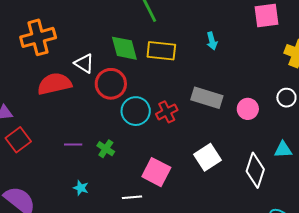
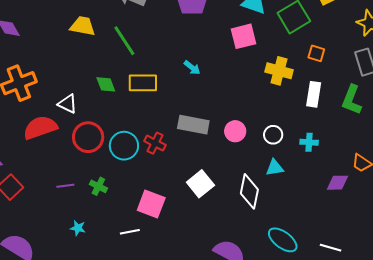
cyan arrow: (212, 41) -> (192, 68), turned -30
green diamond: (124, 48) -> (106, 84), size x0.7
red circle: (111, 84) -> (88, 137), moved
white circle: (286, 98) -> (273, 135), moved
red cross: (167, 112) -> (155, 143), turned -30

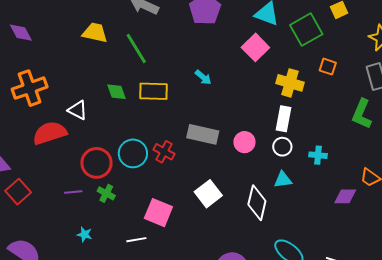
pink square: (244, 36) -> (255, 47), turned -32
white rectangle: (314, 94) -> (284, 119), moved
red circle: (88, 137) -> (96, 163), moved

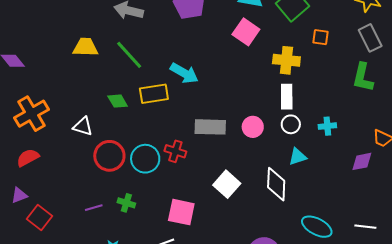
cyan arrow: (203, 77) -> (184, 73), moved, size x1.6
red semicircle: (50, 133) -> (28, 158), moved, size x0.7
red circle: (96, 163) -> (109, 156), moved

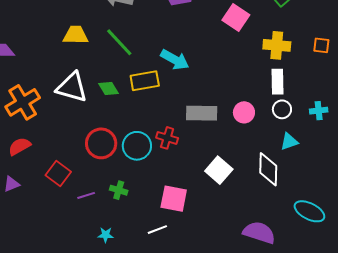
orange square: (320, 37) -> (321, 45), moved
white triangle: (83, 126) -> (72, 87), moved, size x1.6
red square: (40, 218) -> (58, 174), moved

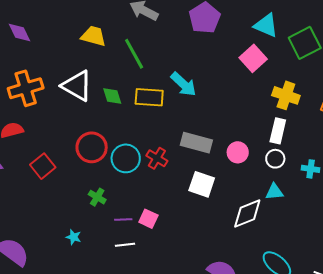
white diamond: (268, 169) -> (247, 213), turned 52
white square: (219, 170) -> (202, 184), moved, turned -36
purple line: (86, 195) -> (123, 219), moved
pink square: (174, 199) -> (148, 219), size x0.7

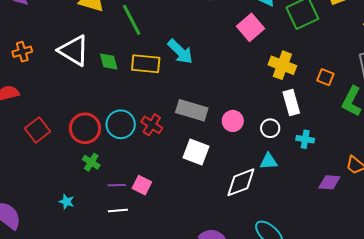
orange cross: (26, 88) -> (22, 52), size x0.6
white rectangle: (278, 131) -> (291, 102), moved, turned -30
red circle: (92, 147) -> (85, 128), moved

